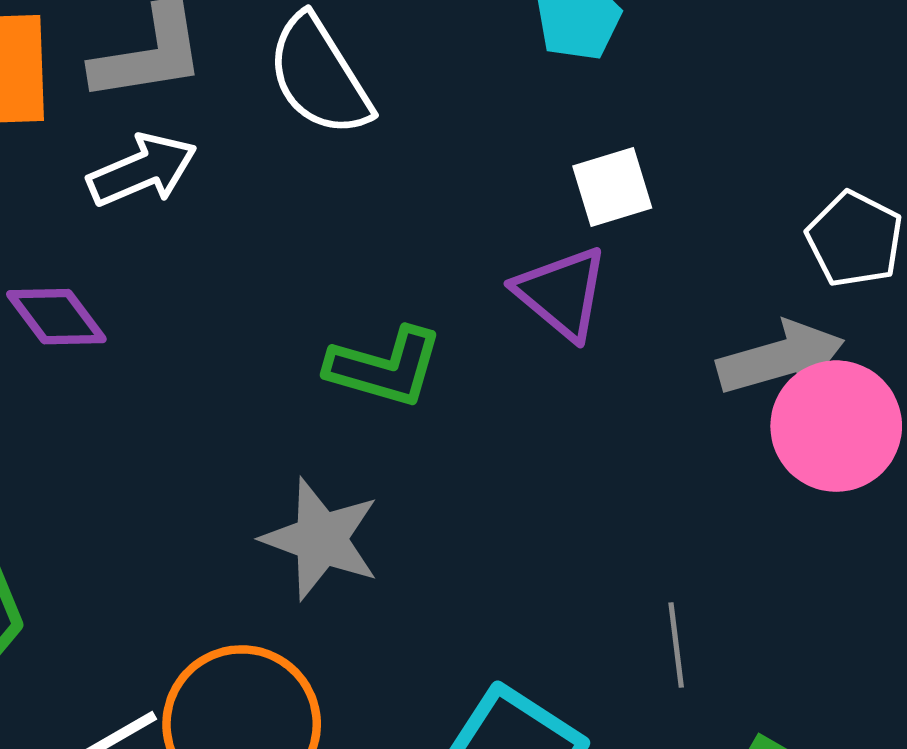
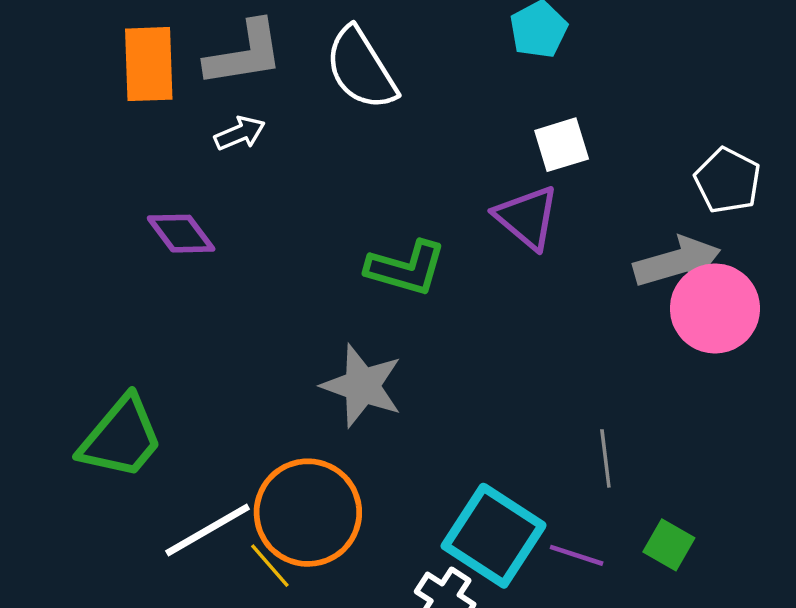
white arrow: (142, 170) -> (240, 133), size x0.7

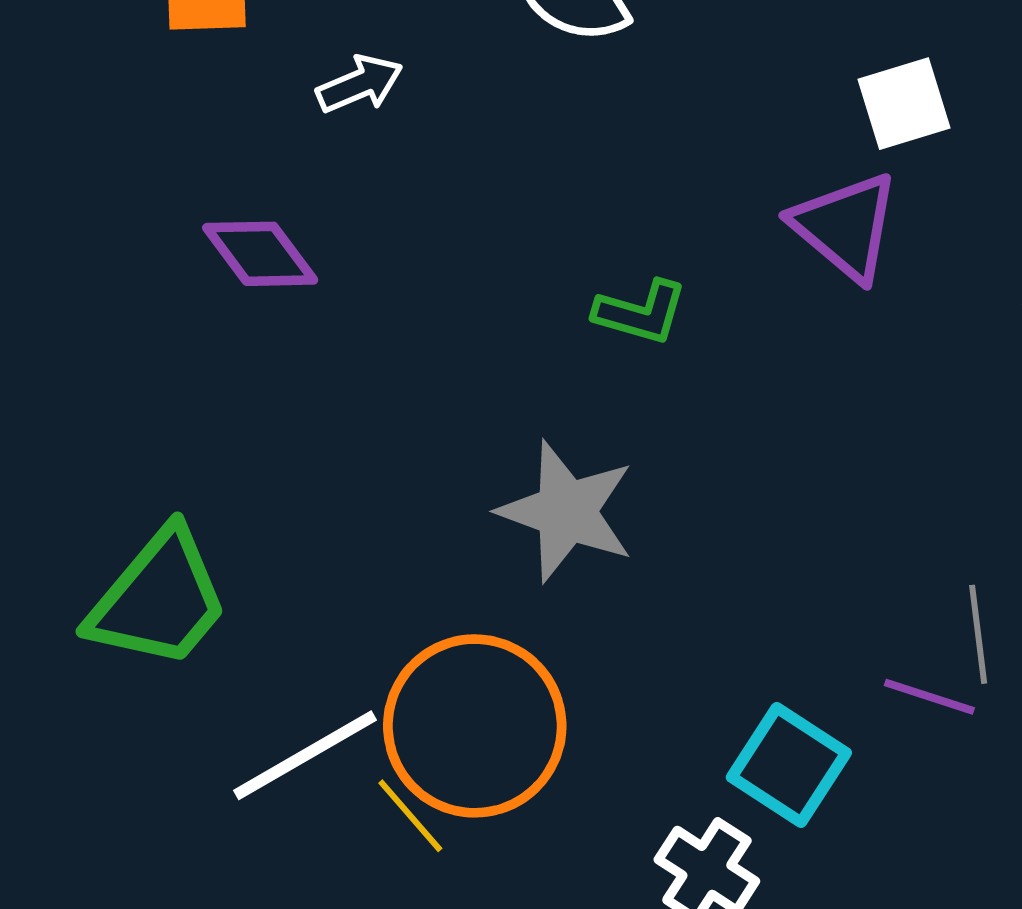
green L-shape: (406, 268) -> (641, 312), size x0.7
cyan square: (494, 536) -> (789, 765), size x0.7
purple line: (577, 555) -> (929, 697), moved

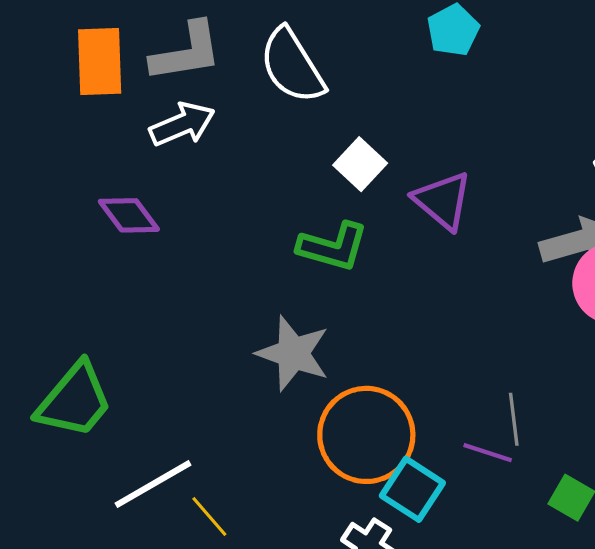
white arrow: (360, 84) -> (182, 124), size x1.4
white square: (904, 104) -> (360, 164), moved, turned -30
green L-shape: (641, 312) -> (333, 247), size x1.4
orange circle: (475, 726) -> (366, 435), moved

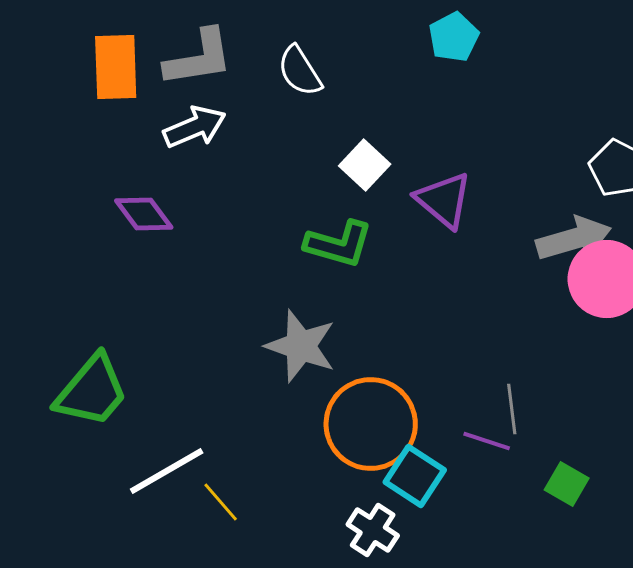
white semicircle: (292, 66) -> (300, 71), size x0.7

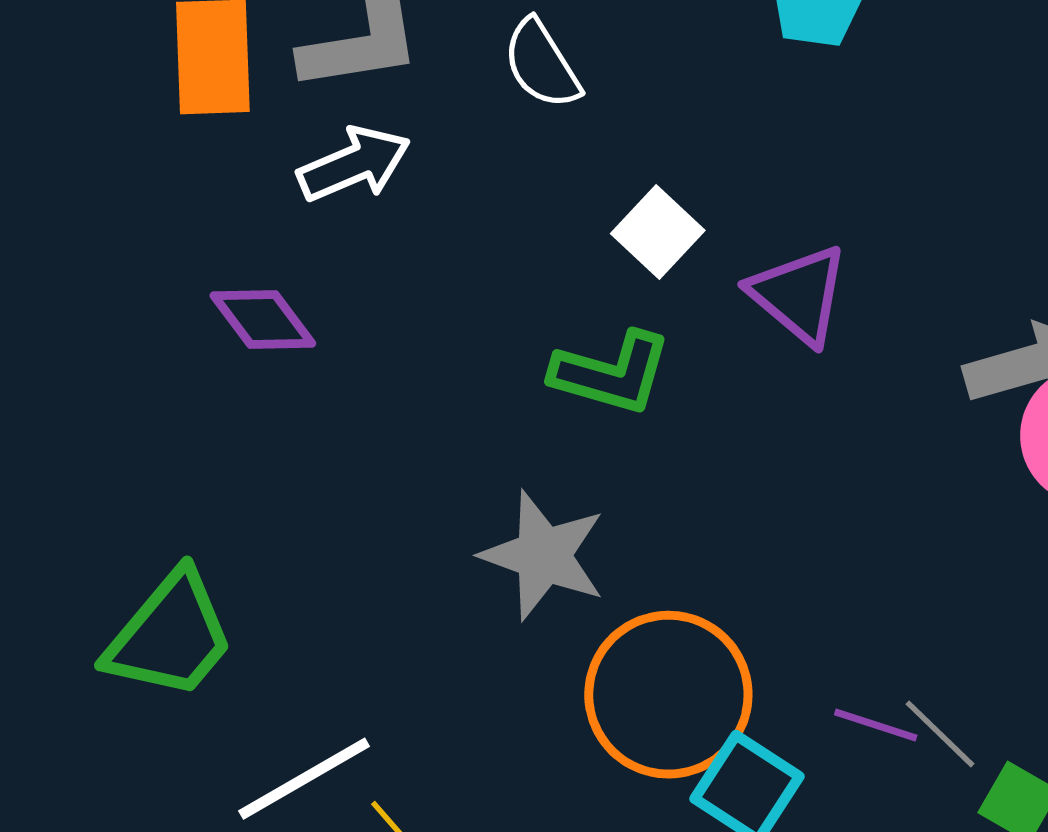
gray line: (512, 409) -> (940, 734), moved, turned -39

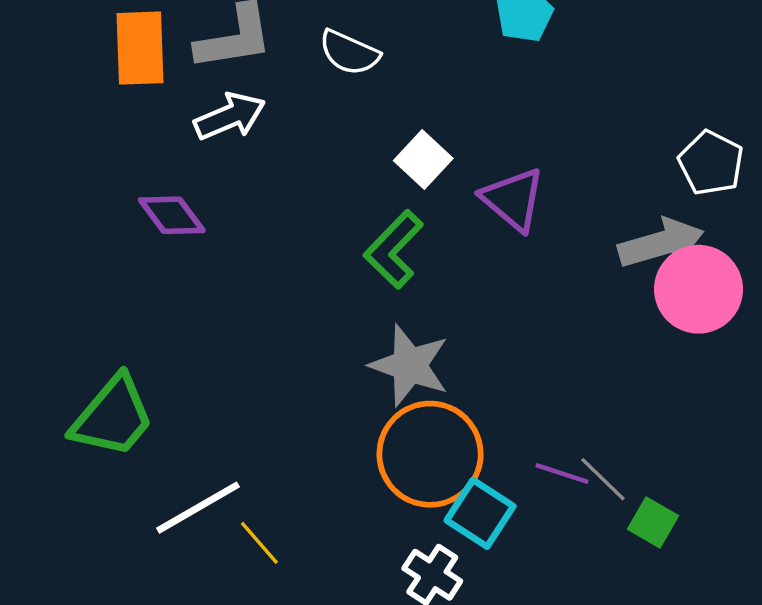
white semicircle: (542, 64) -> (349, 53), turned -34
green L-shape: (611, 373) -> (394, 249), turned 118
gray star: (543, 555) -> (410, 365), moved

